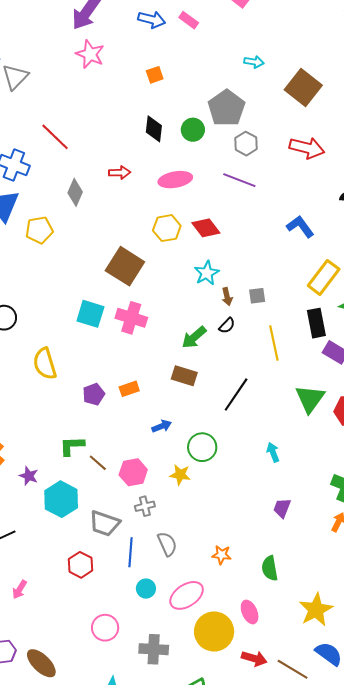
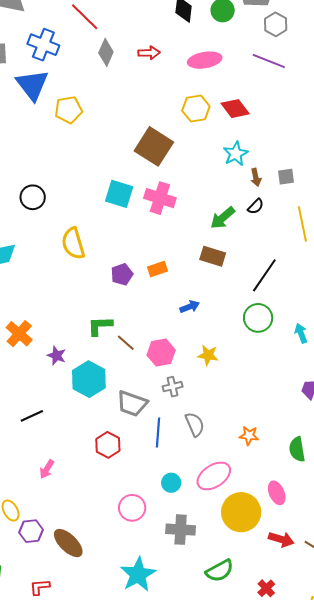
gray diamond: (75, 192) -> (106, 52), moved
green circle: (202, 447) -> (258, 318), moved
cyan circle: (146, 589) -> (171, 483), moved

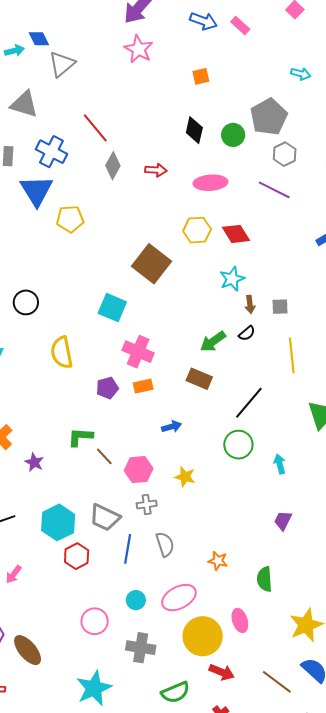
pink cross: (160, 198) -> (138, 352), moved
cyan hexagon: (89, 379) -> (58, 522), moved
red arrow: (281, 539) -> (222, 672), moved

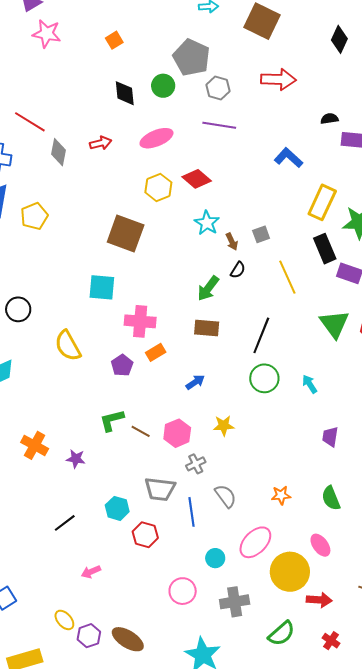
cyan hexagon: (58, 522) -> (117, 508), size x0.7
pink arrow: (13, 574) -> (91, 572), turned 48

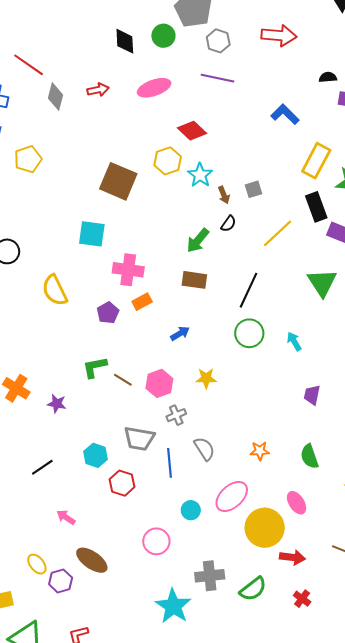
yellow hexagon: (158, 187) -> (168, 161), moved
yellow line: (287, 277) -> (278, 233), turned 68
pink arrow: (91, 572) -> (66, 517), turned 54
gray cross: (235, 602) -> (210, 576), moved
brown ellipse: (128, 639) -> (92, 560), moved

